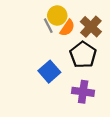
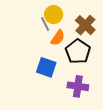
orange semicircle: (67, 28) -> (58, 38), moved
blue square: (49, 72) -> (46, 67), turned -30

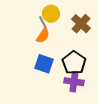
orange semicircle: (58, 38) -> (43, 36), moved
black pentagon: (78, 51) -> (74, 63), moved

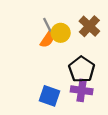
yellow circle: (51, 14) -> (61, 33), moved
blue square: (44, 64) -> (50, 96), moved

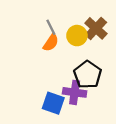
yellow circle: (61, 33) -> (77, 36), moved
purple cross: (82, 90) -> (75, 92), moved

